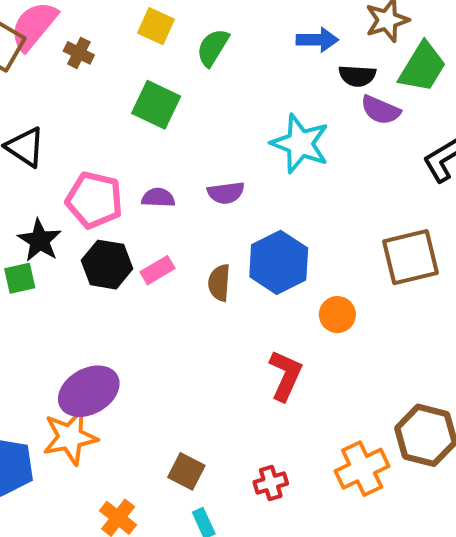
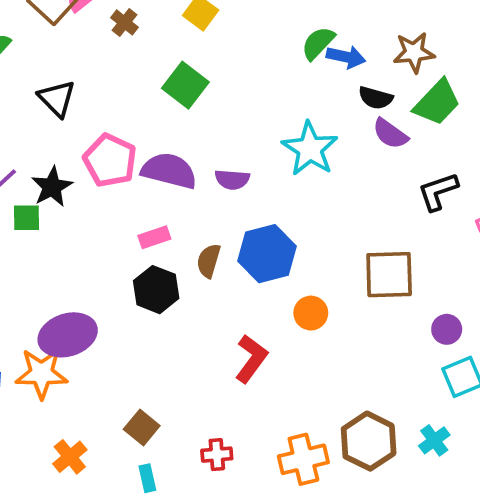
green semicircle: (213, 47) -> (318, 43), moved
purple semicircle: (158, 198) -> (169, 171), size x1.8
black hexagon: (107, 265) -> (156, 290), moved

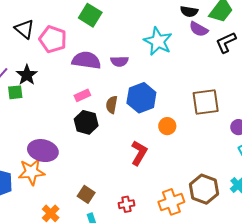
pink pentagon: (110, 160) -> (53, 39), moved
black L-shape: (438, 191) -> (226, 42), moved
purple ellipse: (68, 335) -> (43, 151), turned 36

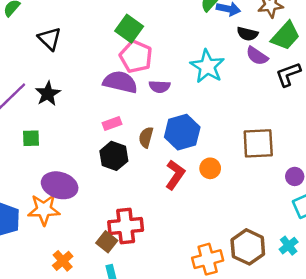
pink pentagon: (53, 39) -> (136, 57), moved
green square: (15, 92) -> (31, 138), moved
red L-shape: (139, 153) -> (175, 175), moved
red cross: (126, 204) -> (126, 226), moved, size x1.8

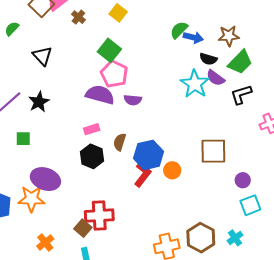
cyan star: (207, 66) -> (195, 84), moved
blue hexagon: (182, 132) -> (149, 155), moved

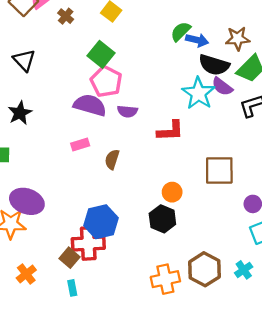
black semicircle: (208, 59) -> (214, 65), size x1.5
blue hexagon: (149, 155) -> (101, 222), moved
black hexagon: (92, 156) -> (162, 219), moved
red L-shape: (143, 174) -> (170, 131), moved, turned 50

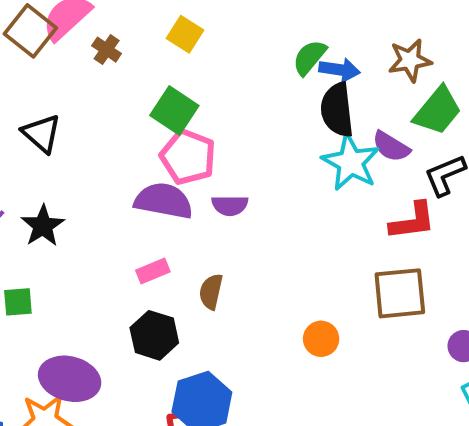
black semicircle: (214, 65) -> (337, 110), moved, turned 72
red L-shape: (170, 131) -> (413, 221), moved
black hexagon: (162, 219) -> (154, 335), moved

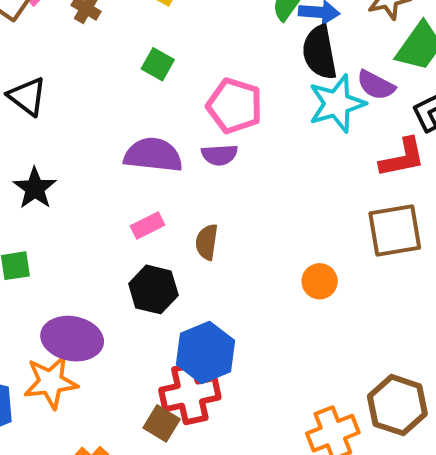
green square: (174, 110) -> (158, 64), size x0.7
pink pentagon: (188, 157) -> (235, 106), moved
cyan star: (351, 162) -> (337, 104), turned 30

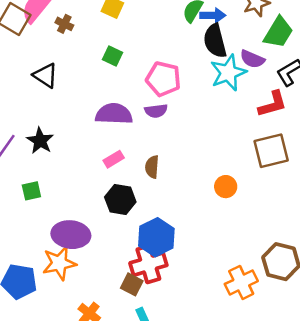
black triangle: (27, 96) -> (45, 75), moved

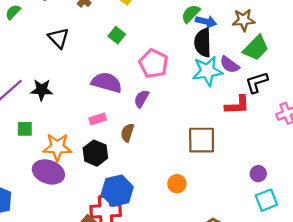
purple semicircle: (156, 111) -> (141, 99), moved, turned 114
black star: (40, 141) -> (42, 90), turned 30
brown square: (271, 151) -> (202, 140), moved
orange circle: (226, 187) -> (177, 184), moved
orange star: (59, 263) -> (57, 147), moved

